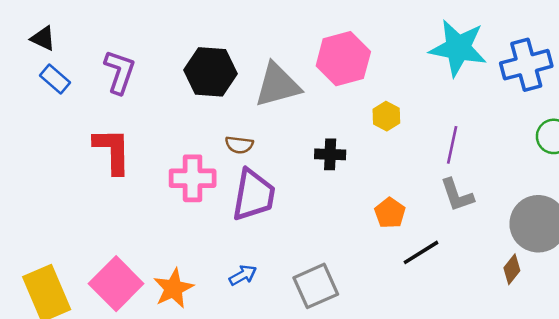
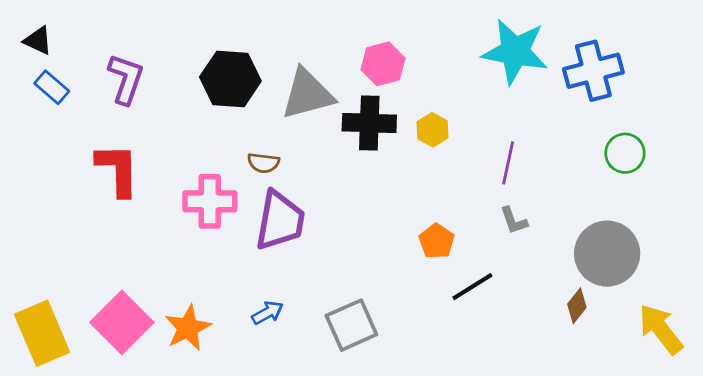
pink hexagon: (343, 59) -> (383, 64), size x0.7
black cross: (330, 154) -> (369, 123), moved, size x1.5
gray L-shape: (457, 195) -> (514, 221), size x0.7

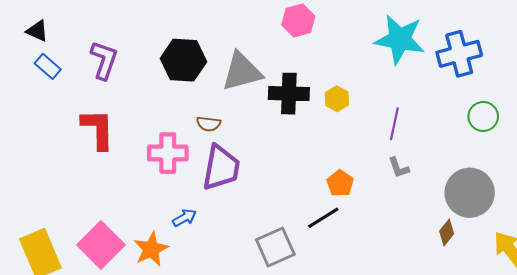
pink hexagon: (383, 64) -> (298, 20), moved
black line: (472, 287) -> (323, 218), moved
blue arrow: (268, 313) -> (185, 218), moved

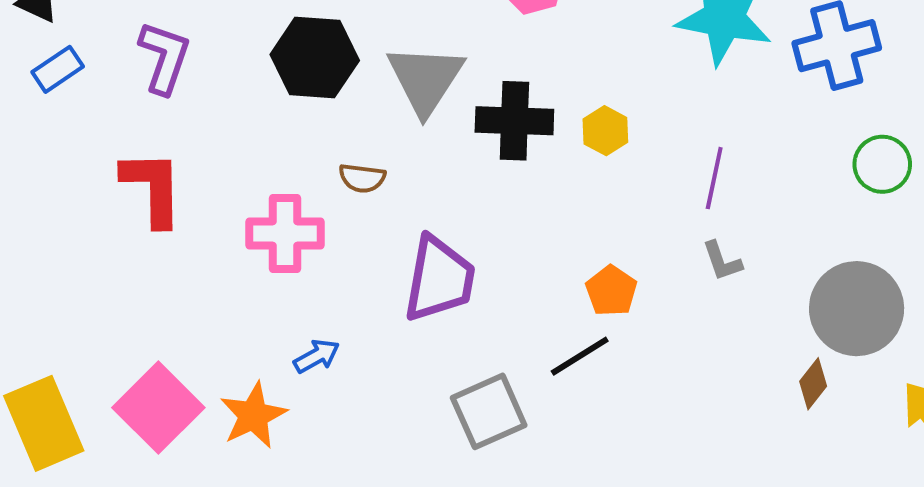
blue rectangle: (48, 66) -> (58, 69), turned -75
gray triangle: (242, 72) -> (425, 79), turned -42
purple trapezoid: (221, 168) -> (439, 279), moved

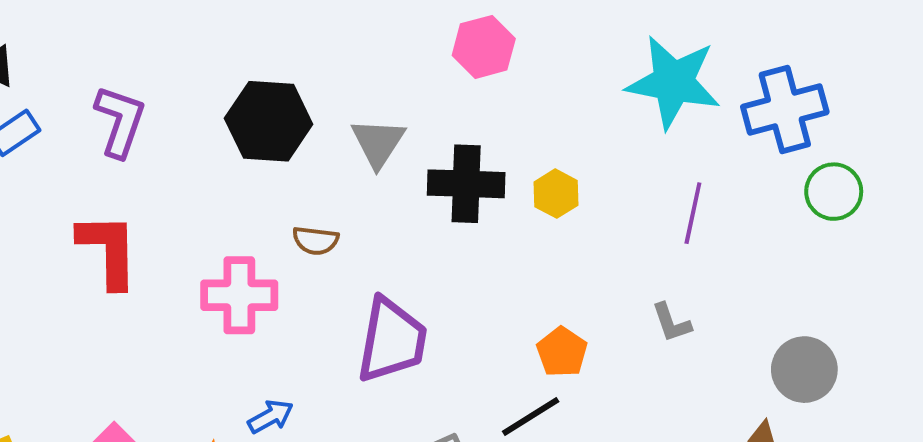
gray triangle: (425, 79) -> (378, 143), size x0.7
green circle: (882, 164) -> (834, 192), moved
purple line: (714, 178) -> (693, 213), moved
gray circle: (857, 309) -> (804, 370), size x0.7

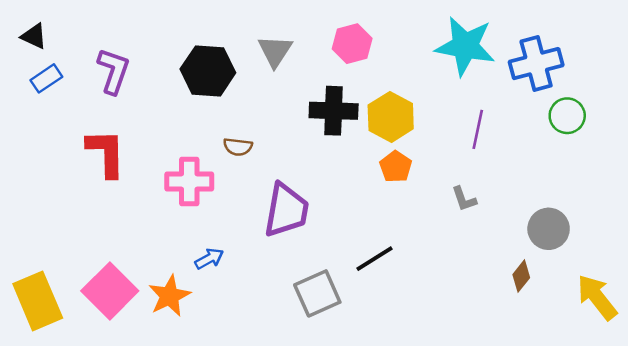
pink hexagon: (484, 47) -> (352, 44), moved
gray triangle: (378, 143) -> (275, 51), moved
yellow hexagon: (556, 194) -> (391, 117), size x1.6
orange pentagon: (562, 352) -> (396, 167), moved

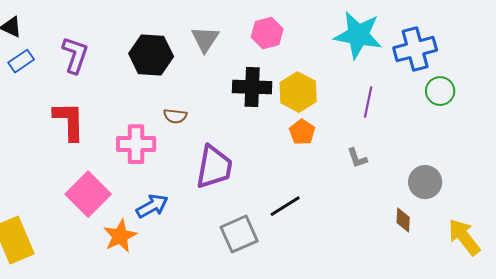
blue arrow: (209, 259) -> (152, 206), size x1.4
brown diamond: (521, 276) -> (403, 220), turned -35
pink square: (110, 291) -> (88, 194), moved

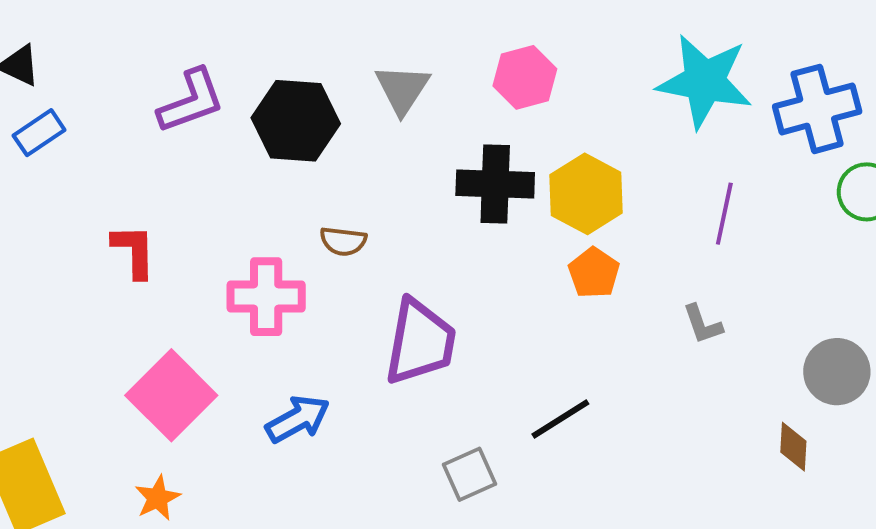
purple L-shape: (75, 55) -> (191, 101), moved, turned 51
red L-shape: (69, 121) -> (134, 251), size x0.7
gray square: (239, 234) -> (470, 474), size x0.7
orange star: (120, 236) -> (158, 498), moved, size x0.7

